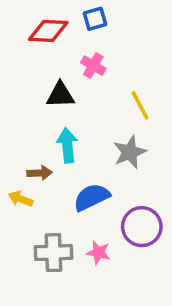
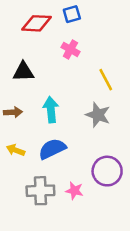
black triangle: (60, 95) -> (23, 72), moved
gray star: (130, 152) -> (98, 115), turned -30
brown arrow: (40, 173) -> (13, 112), moved
blue semicircle: (92, 197) -> (52, 149), moved

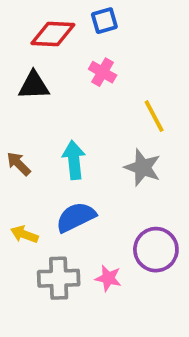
black triangle: (23, 72) -> (34, 86), moved
brown arrow: (13, 112) -> (19, 164), turned -132
yellow arrow: (16, 150) -> (24, 234), moved

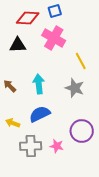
pink cross: (103, 72) -> (54, 38), size x1.6

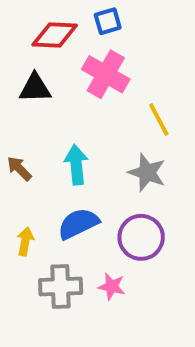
yellow arrow: (13, 123) -> (25, 241), turned 80
purple circle: (82, 131) -> (141, 237), moved

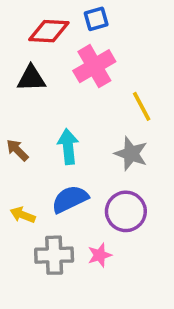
pink cross: (106, 74) -> (94, 66), turned 30
yellow arrow: (25, 241) -> (23, 215), turned -80
pink star: (112, 286) -> (100, 255), turned -30

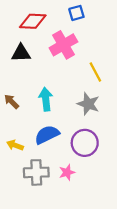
blue square: (96, 19) -> (76, 13), moved

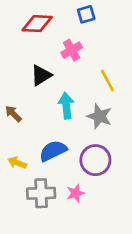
pink cross: (63, 45) -> (72, 50), size x0.7
black triangle: (21, 53) -> (41, 75), moved, turned -30
cyan arrow: (46, 99) -> (66, 106), moved

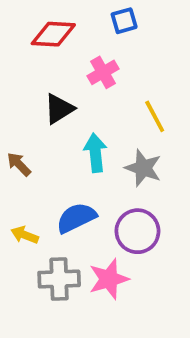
pink star: (76, 193) -> (109, 279), size x1.5

